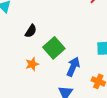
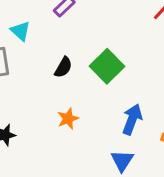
green square: (54, 48) -> (107, 66), moved

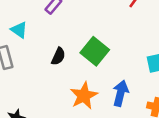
orange star: (68, 119) -> (84, 96), moved, size x1.5

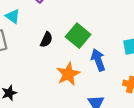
blue arrow: (121, 93) -> (98, 60), moved, turned -35

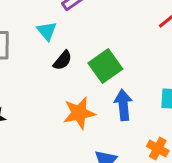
cyan triangle: (13, 16) -> (47, 31), moved

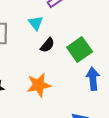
orange star: (79, 113) -> (39, 85), moved

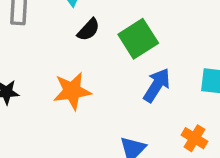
blue arrow: (93, 79) -> (157, 85), turned 35

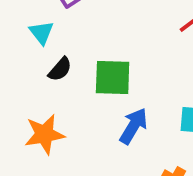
green square: (138, 39) -> (113, 78), turned 36

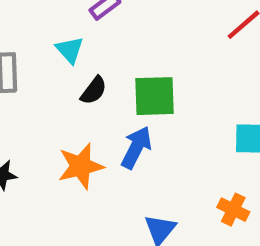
blue arrow: (134, 126) -> (136, 147), moved

